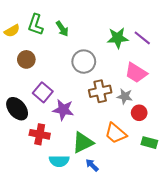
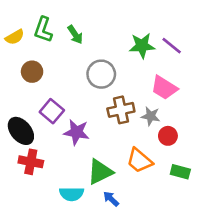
red cross: (40, 134) -> (31, 162), moved

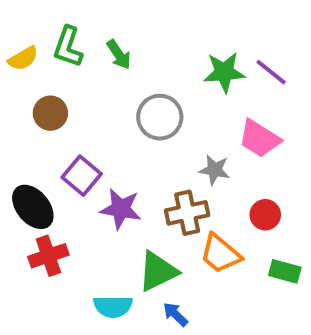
brown cross: (121, 110) -> (187, 213), moved
gray star: (151, 116) -> (214, 170), moved
red cross: (31, 162) -> (48, 256), turned -30

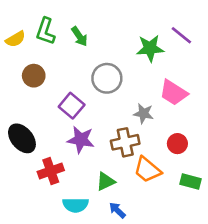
purple line: (271, 72) -> (181, 35), moved
purple square: (82, 176) -> (72, 106), moved
red cross: (48, 256) -> (51, 171), moved
green triangle: (158, 271) -> (106, 181), size x0.7

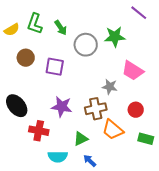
purple line: (181, 35) -> (139, 13), moved
gray circle: (107, 78) -> (86, 45), moved
purple square: (72, 106) -> (55, 67), moved, turned -30
red cross: (51, 171) -> (39, 131), turned 30

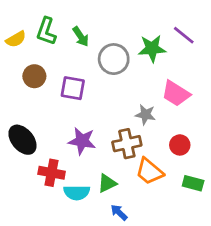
purple line: (139, 13) -> (184, 35), moved
cyan semicircle: (58, 157) -> (77, 193), moved

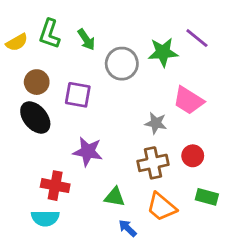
black ellipse: (22, 140) -> (35, 118), moved
brown cross: (127, 144) -> (153, 163), moved
orange trapezoid: (149, 171) -> (162, 207), moved
green triangle: (107, 183) -> (115, 197), turned 36
cyan semicircle: (77, 193) -> (45, 218), moved

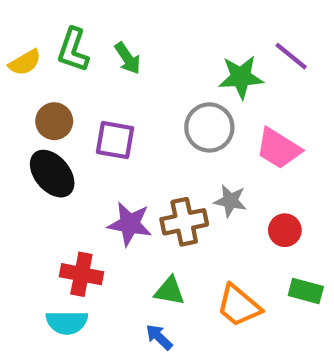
gray circle: (122, 64) -> (209, 127), moved
gray star: (156, 123) -> (230, 201), moved
brown cross: (153, 163) -> (184, 222), moved
blue arrow: (127, 228) -> (159, 337), moved

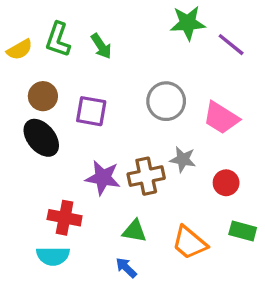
green star: (241, 77) -> (188, 23), moved

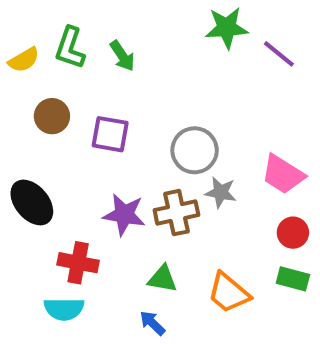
gray circle: (166, 101) -> (195, 150), moved
pink trapezoid: (221, 118) -> (283, 174), moved
black ellipse: (41, 138) -> (32, 202), moved
red circle: (226, 183) -> (293, 233), moved

